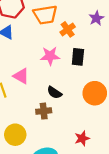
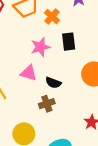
pink triangle: (21, 76) -> (29, 73), moved

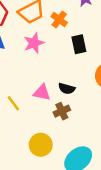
pink star: (40, 47) -> (34, 43), moved
pink triangle: (29, 73) -> (42, 93), moved

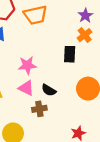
orange cross: (59, 20) -> (85, 35), moved
pink star: (34, 43) -> (27, 65), moved

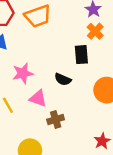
pink star: (27, 65) -> (23, 73), moved
black semicircle: (49, 90) -> (63, 79), moved

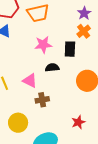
pink star: (23, 73) -> (43, 45), moved
black semicircle: (63, 79) -> (52, 68), turned 144

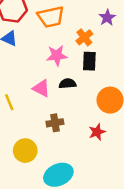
orange cross: (84, 31) -> (84, 37), moved
pink triangle: (30, 81) -> (41, 88), moved
red star: (78, 122) -> (97, 132), moved

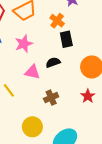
pink star: (57, 55) -> (24, 44), moved

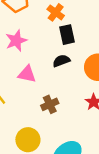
black semicircle: (53, 62) -> (61, 61), moved

